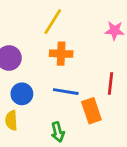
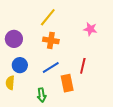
blue line: (66, 92) -> (51, 67), turned -48

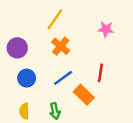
orange cross: (51, 40) -> (61, 46), turned 35
yellow semicircle: (10, 83) -> (24, 111), moved
orange rectangle: (67, 83) -> (84, 95), turned -30

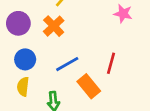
orange cross: (61, 46) -> (54, 26), moved
yellow semicircle: (24, 111) -> (23, 87), moved

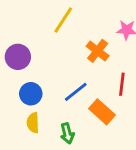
orange cross: (54, 26) -> (98, 51), moved

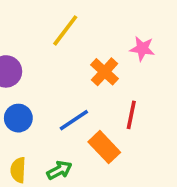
yellow semicircle: (33, 123) -> (18, 170), moved
green arrow: (67, 133) -> (59, 170), turned -108

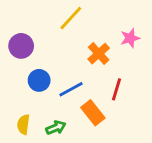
pink star: (142, 49) -> (130, 38), turned -30
blue circle: (18, 118) -> (39, 80), moved

